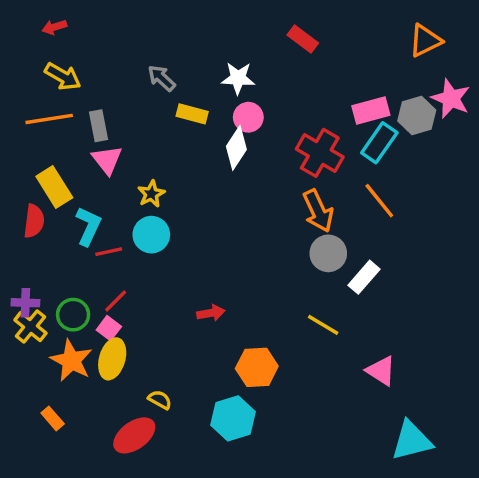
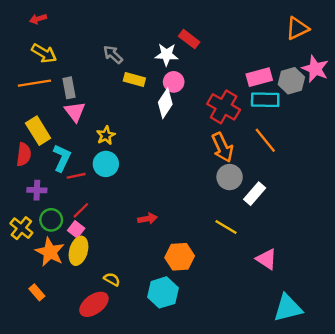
red rectangle: (303, 39) -> (189, 39), moved
cyan rectangle: (379, 143) -> (265, 100), turned 56
purple cross: (25, 303) -> (37, 190), moved

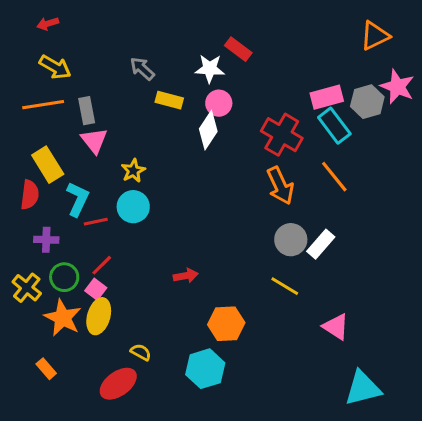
cyan rectangle: (265, 100) -> (334, 126), turned 52
gray circle: (230, 177) -> (291, 240), moved

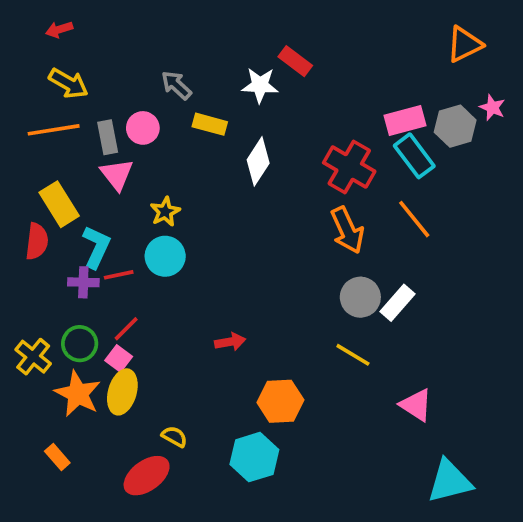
pink star: (397, 87) -> (492, 108), size x0.6
pink circle: (219, 103) -> (143, 128), moved
purple cross: (46, 240) -> (83, 282), moved

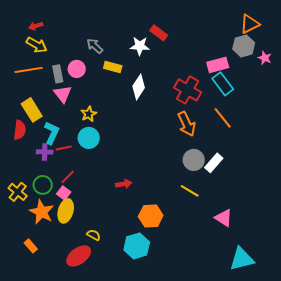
red arrow: (59, 29) -> (36, 26), moved
gray hexagon: (455, 126) -> (244, 46), moved

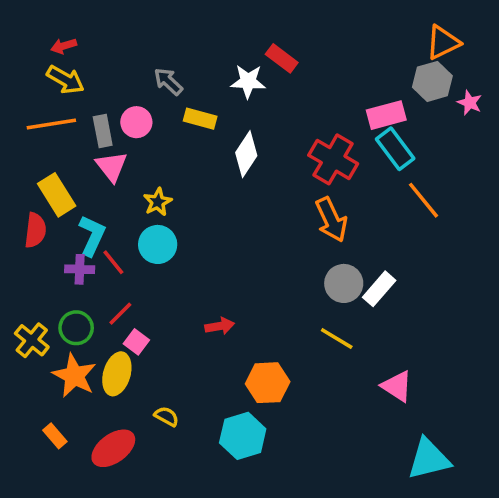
orange line: (223, 118) -> (423, 200), moved
red line: (64, 148) -> (113, 262), turned 63
pink square: (64, 193) -> (136, 342), moved
red ellipse: (79, 256) -> (113, 448), moved

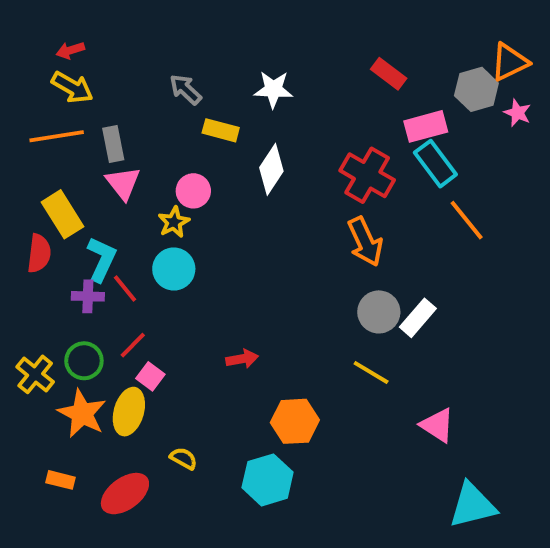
orange triangle: (443, 42) -> (510, 62), moved
red rectangle: (282, 58) -> (389, 74), moved
pink circle: (136, 122) -> (193, 191), moved
orange rectangle: (55, 436) -> (61, 480), turned -35

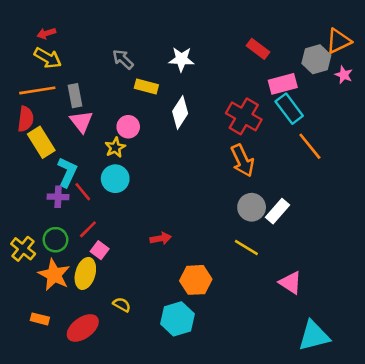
red semicircle: (39, 253) -> (26, 119), moved

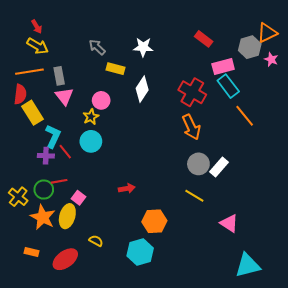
red arrow: (46, 33) -> (37, 27), turned -104
red line: (88, 229) -> (59, 181), moved, turned 35

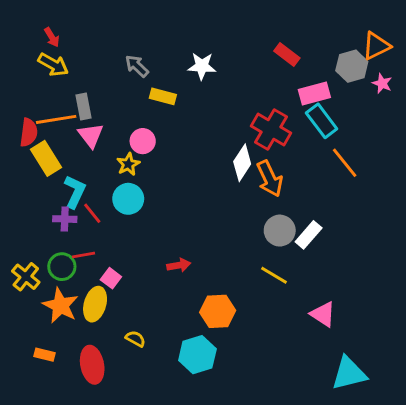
orange line: (29, 72) -> (56, 119), moved
white diamond: (142, 89) -> (242, 163), moved
red ellipse: (65, 259) -> (92, 365), turned -65

